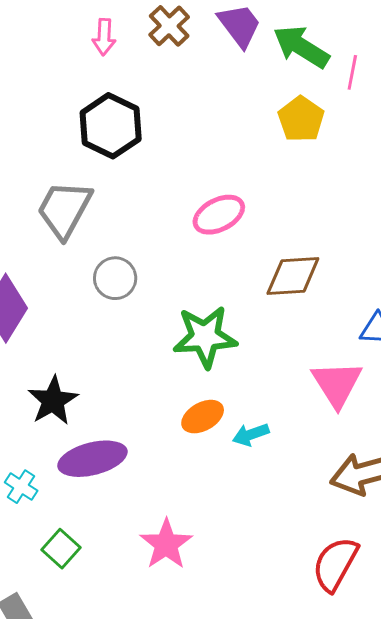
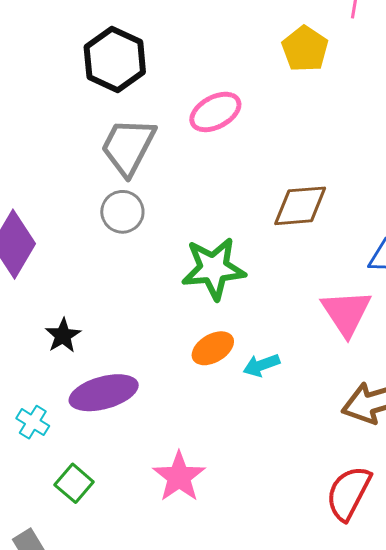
gray trapezoid: (64, 209) -> (128, 147), moved
pink ellipse: (219, 215) -> (215, 112), moved
black star: (53, 401) -> (63, 335), size x0.7

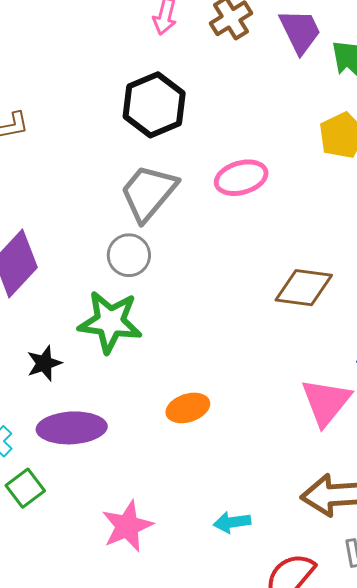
green star: (214, 269) -> (110, 322), moved
cyan arrow: (261, 365) -> (232, 522), moved
green square: (74, 483) -> (25, 488), moved

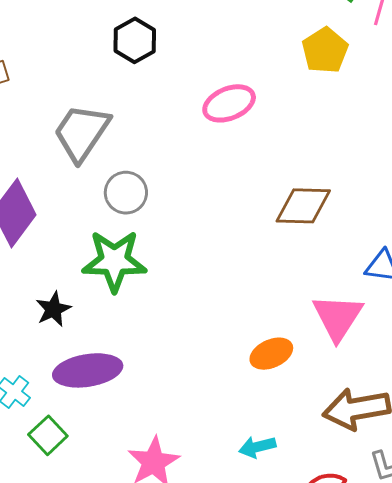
black hexagon: (154, 105) -> (135, 40), size x0.7
gray trapezoid: (148, 193) -> (82, 133), moved
orange ellipse: (188, 408) -> (271, 354), moved

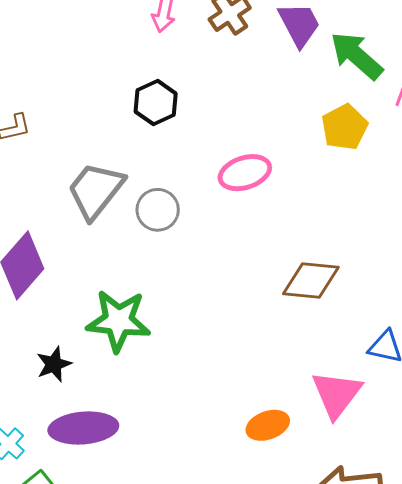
gray circle: (126, 193) -> (158, 210), moved

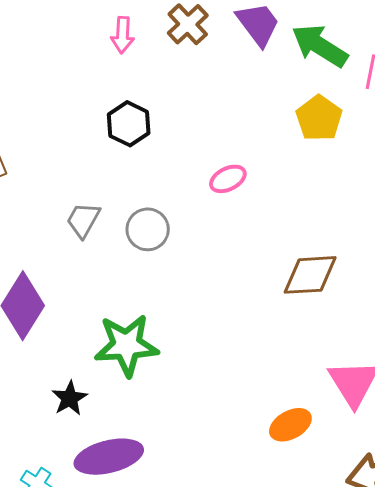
pink ellipse: (245, 173) -> (228, 179), size x0.7
gray trapezoid: (96, 190) -> (83, 220), size x0.6

